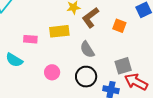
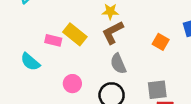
brown L-shape: (90, 18) -> (113, 32), moved
yellow rectangle: (59, 31) -> (75, 34), moved, turned 36

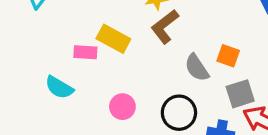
orange square: (161, 42) -> (228, 56), moved
gray semicircle: (118, 64) -> (197, 68), moved

